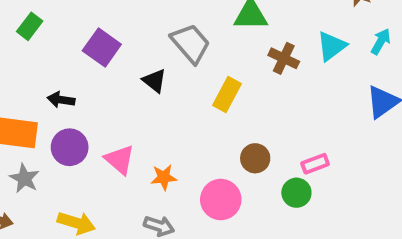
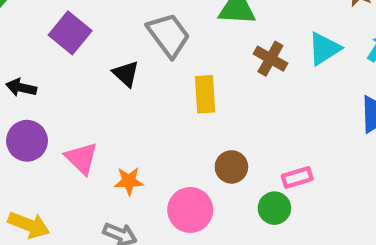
yellow rectangle: (227, 94) -> (205, 94), turned -36

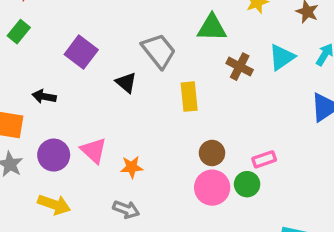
purple circle: (27, 141) -> (54, 155), moved
pink circle: (190, 210) -> (212, 188), moved

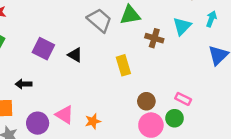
gray trapezoid: (159, 51) -> (99, 20), moved
black triangle: (126, 83) -> (75, 55), moved
pink rectangle: (264, 159) -> (183, 99), turned 56

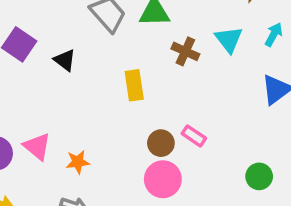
cyan triangle: (182, 26) -> (229, 39), turned -30
pink rectangle: (183, 99) -> (194, 136), moved
green circle: (175, 118) -> (259, 176), moved

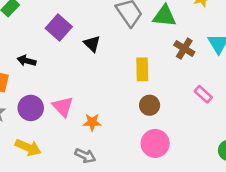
pink rectangle: (194, 136) -> (203, 94), moved
brown circle: (161, 143) -> (150, 105), moved

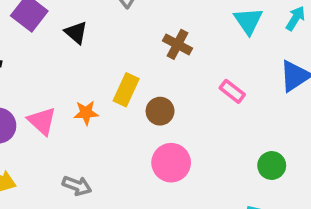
brown cross: (184, 49) -> (178, 44), moved
yellow rectangle: (142, 69) -> (126, 90), moved, turned 30
orange star: (92, 122) -> (86, 113), moved

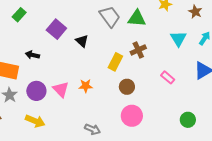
brown cross: (178, 44) -> (138, 50), turned 35
yellow rectangle: (126, 90) -> (115, 62), moved
gray arrow: (77, 186) -> (93, 129), moved

